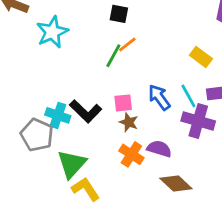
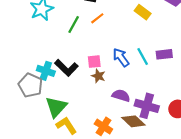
green line: (113, 56) -> (74, 24), moved
yellow rectangle: (201, 57) -> (143, 12), moved
purple cross: (198, 121) -> (147, 106), moved
orange cross: (131, 154) -> (103, 126), moved

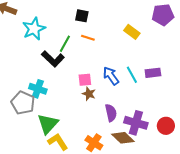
orange line: (97, 18) -> (88, 38), turned 56
black L-shape: (66, 68) -> (53, 59), moved
purple semicircle: (121, 96) -> (111, 113), turned 60

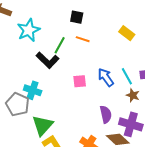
brown star: (89, 94) -> (133, 95), moved

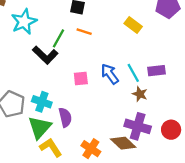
cyan cross: (33, 90) -> (42, 102), moved
purple semicircle: (106, 114) -> (65, 117), moved

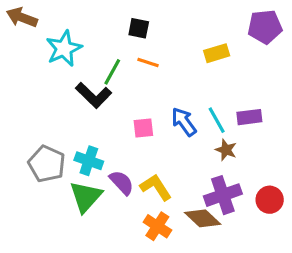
yellow rectangle: (133, 25) -> (217, 53), turned -54
purple semicircle: (65, 117) -> (122, 183), turned -30
purple cross: (138, 126) -> (223, 195), turned -35
yellow L-shape: (51, 147) -> (156, 187), moved

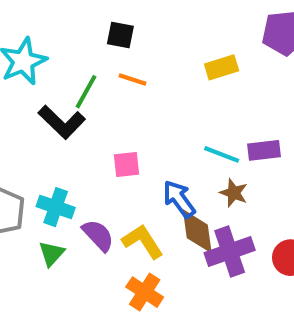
cyan line: (217, 120) -> (222, 154), turned -40
blue arrow: (184, 122) -> (179, 199), moved
green triangle: (86, 197) -> (52, 254), size x0.6
brown diamond: (203, 218) -> (197, 231), moved, turned 39

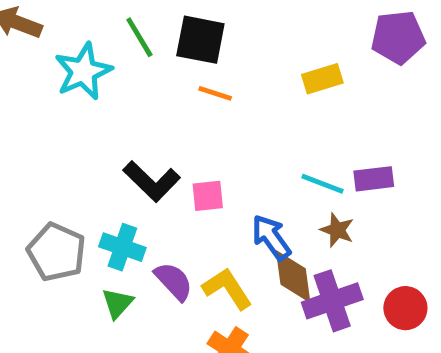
black square: (120, 35) -> (200, 40), size x1.5
green line: (86, 92) -> (139, 37), moved, turned -60
black L-shape: (62, 122) -> (152, 181), moved

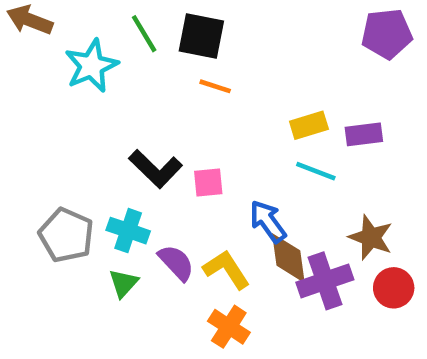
yellow rectangle: (322, 79) -> (309, 125), moved
purple rectangle: (374, 179) -> (364, 134), moved
brown star: (337, 230) -> (371, 237), moved, size x1.4

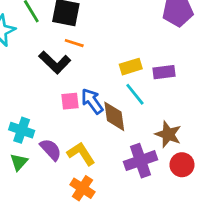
black L-shape: (156, 169) -> (55, 62), moved
cyan line: (316, 171) -> (135, 94), turned 30
blue arrow: (268, 221) -> (92, 101), moved
brown diamond: (288, 258) -> (114, 116), moved

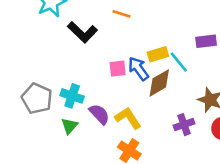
black L-shape: (55, 62) -> (82, 32), moved
yellow rectangle: (131, 67) -> (158, 54), moved
brown diamond: (114, 116) -> (159, 83), turned 68
purple cross: (141, 161) -> (184, 125), size x0.7

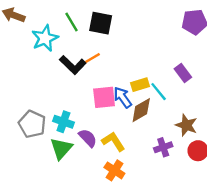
orange line: (122, 14) -> (92, 58), moved, turned -49
purple rectangle: (206, 41) -> (183, 73), turned 60
pink square: (118, 69) -> (104, 97), size x1.5
green triangle: (69, 126) -> (61, 148), size x1.5

